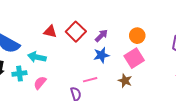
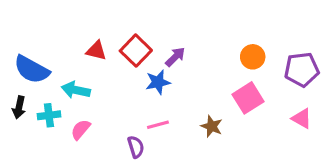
orange circle: (137, 36) -> (253, 57), moved
blue star: (101, 55) -> (158, 82), moved
pink square: (134, 58) -> (248, 98), moved

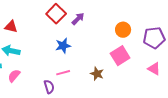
red triangle: (96, 51) -> (11, 27), moved
red square: (136, 51) -> (56, 14), moved
purple arrow: (175, 57) -> (78, 19), moved

